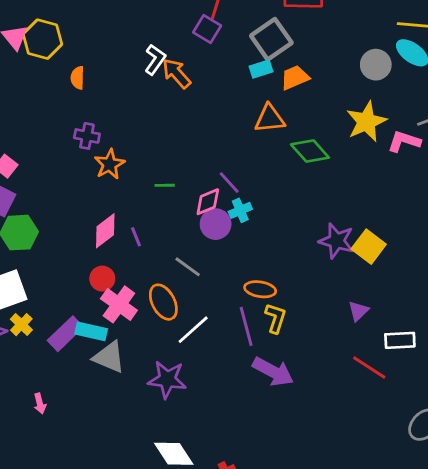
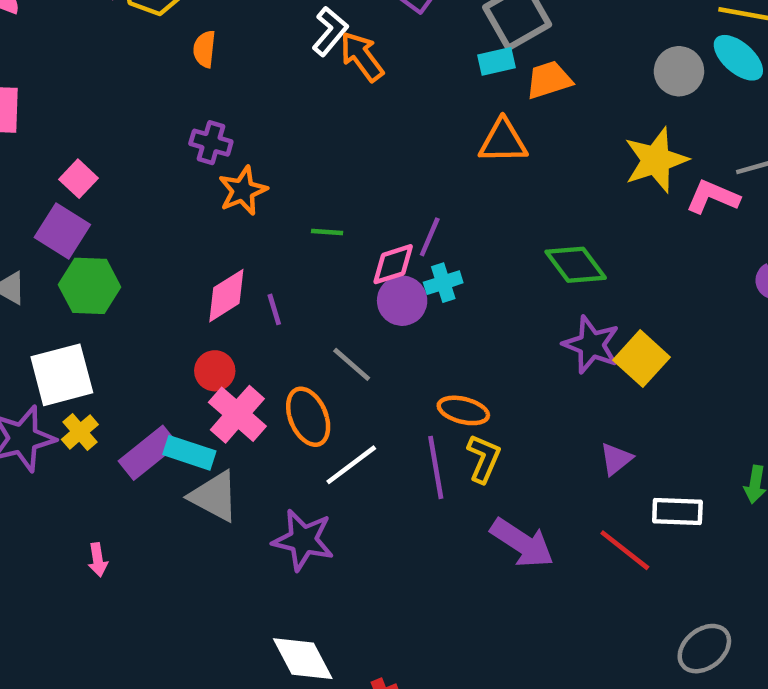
green diamond: (310, 151) -> (576, 265), moved
purple line: (229, 183) -> (430, 237), turned 60
purple arrow: (273, 372) -> (522, 543), moved

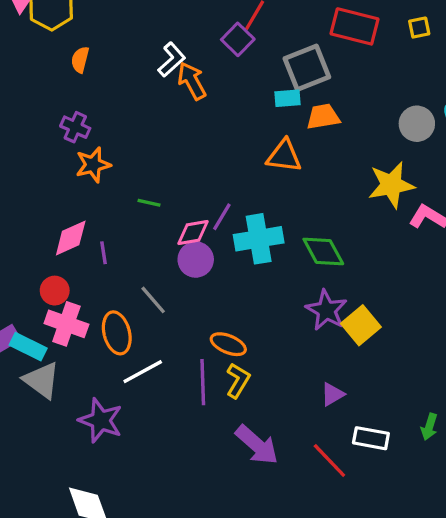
cyan cross: (443, 283) -> (259, 239), moved, size x1.8
pink cross: (237, 414) -> (66, 324), turned -30

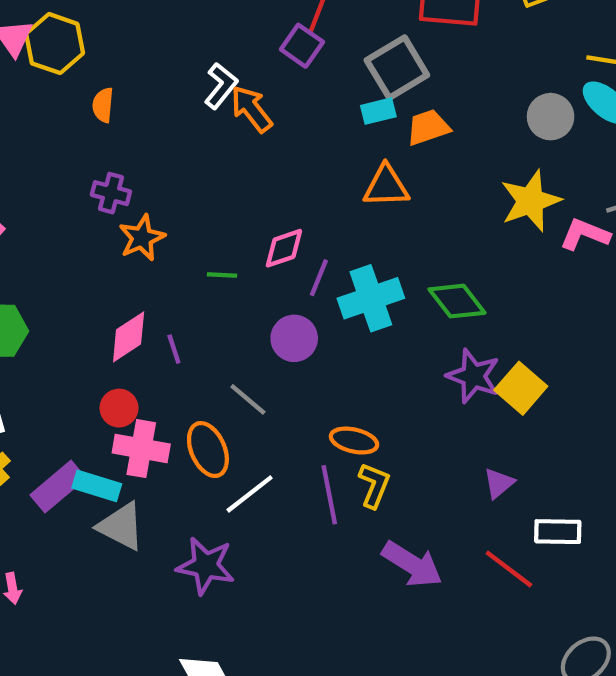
pink diamond: (193, 233) -> (284, 248), moved

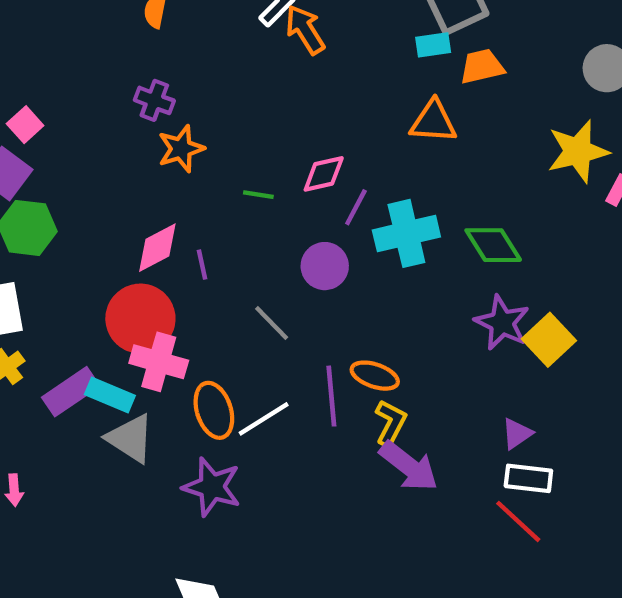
red circle: (119, 408) -> (140, 319), size x1.8
orange ellipse: (208, 450) -> (214, 410), moved
purple line: (329, 495) -> (331, 396), moved
white rectangle: (558, 532) -> (528, 478), moved
purple arrow: (412, 564) -> (409, 466), moved

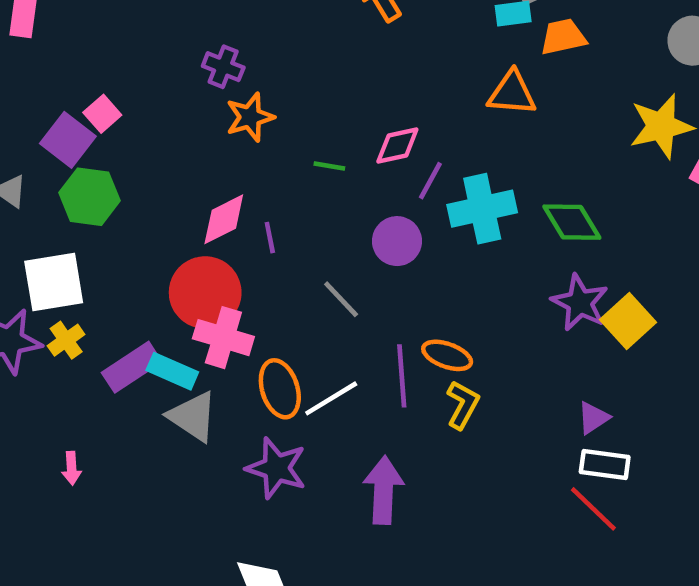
pink square: (25, 125) -> (102, 114), moved
purple arrow: (409, 466) -> (384, 490), moved, turned -126

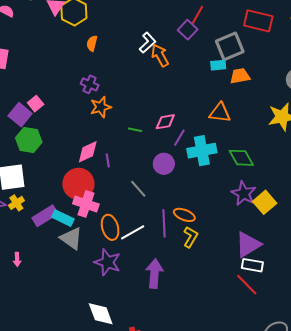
orange triangle: (512, 93) -> (220, 113), moved
purple triangle: (593, 418) -> (248, 244), size x1.8

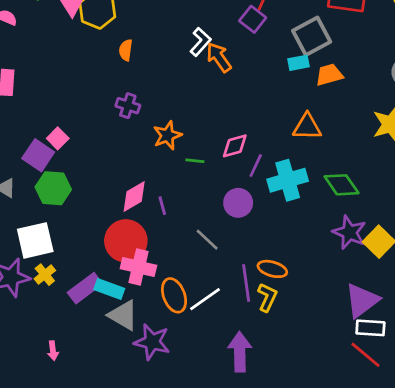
orange star: (101, 107) -> (167, 135), moved
yellow L-shape: (191, 237) -> (267, 297), moved
purple star: (107, 262) -> (152, 342), moved

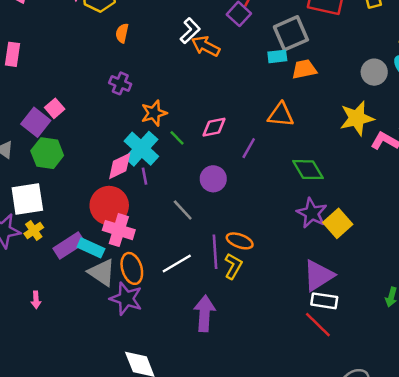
orange arrow: (219, 57) -> (206, 46), turned -32
green line: (195, 161) -> (177, 138), turned 35
purple line: (256, 166) -> (249, 148), moved
cyan cross: (288, 180) -> (141, 149), moved, turned -36
orange ellipse: (174, 295) -> (132, 268), moved

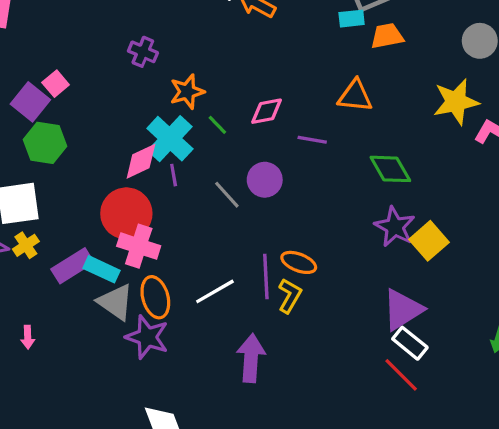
purple line: (249, 148) -> (312, 140), turned 70
gray line: (183, 210) -> (227, 195), moved
white rectangle: (324, 301) -> (410, 343), turned 30

